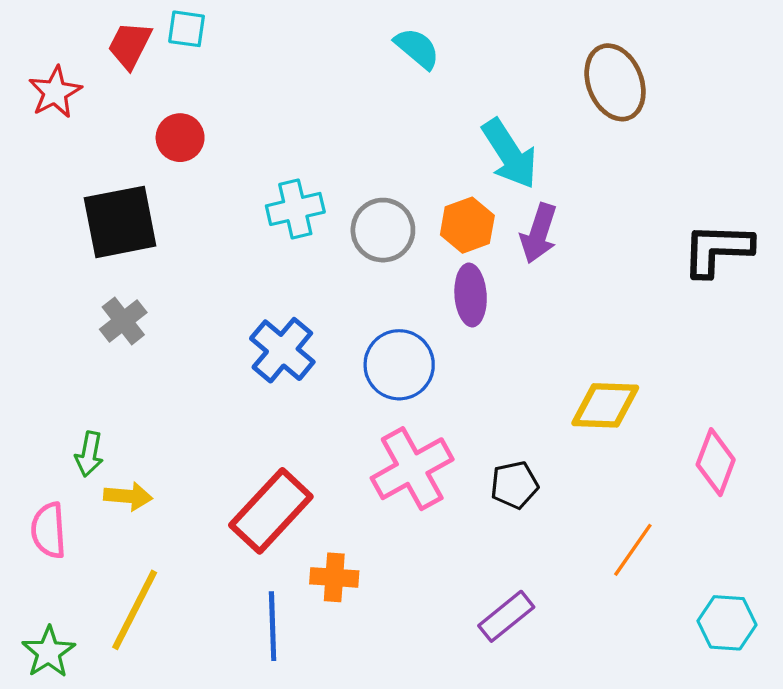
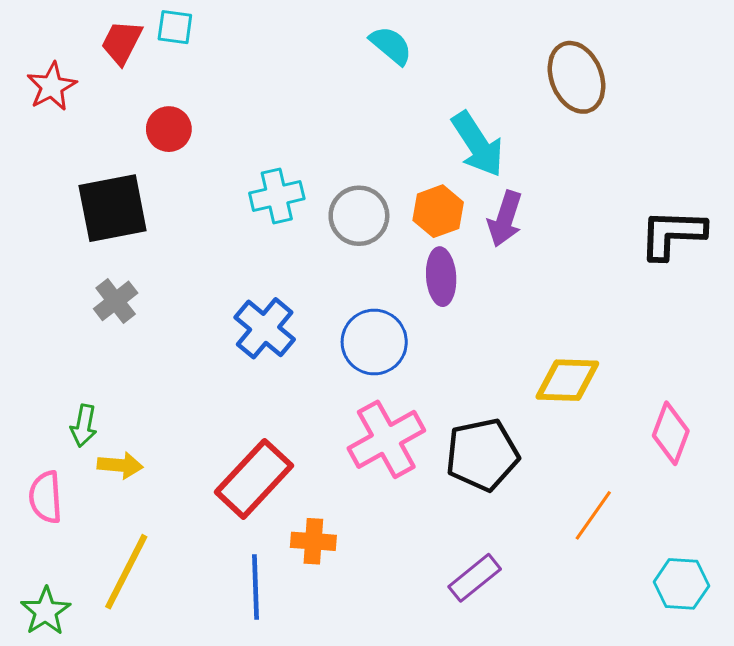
black pentagon: (514, 485) -> (482, 455), size x1.6

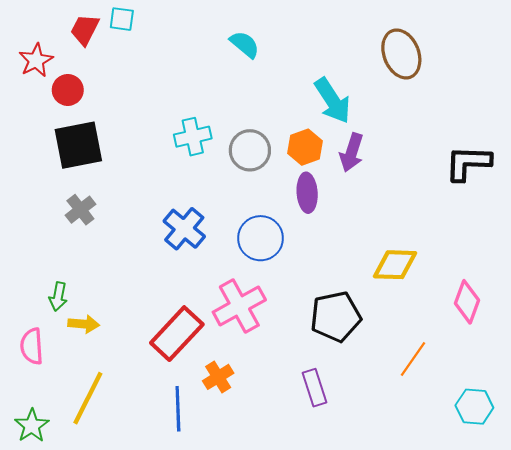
cyan semicircle: (391, 45) -> (245, 44), moved
red circle: (169, 129) -> (68, 90), moved
pink cross: (386, 439) -> (239, 306), moved
orange cross: (313, 541) -> (218, 377), turned -36
purple rectangle: (475, 578) -> (315, 388), moved, turned -69

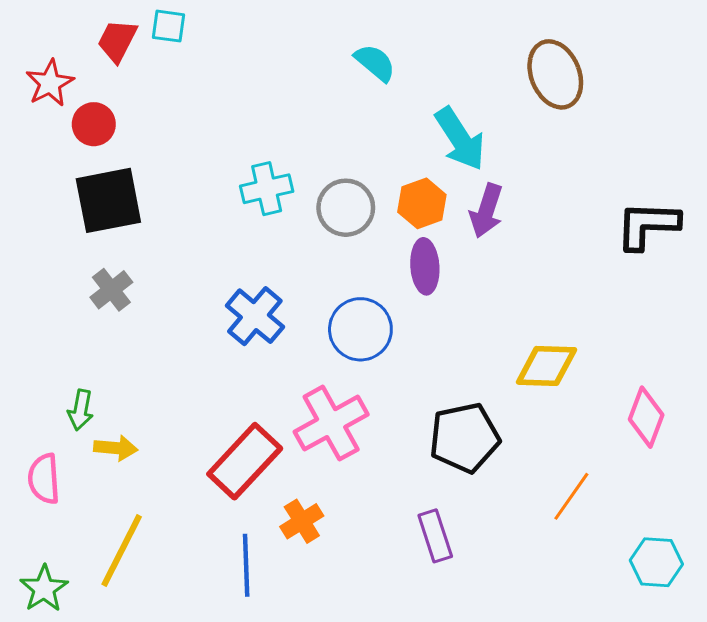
cyan semicircle: (245, 44) -> (375, 63), moved

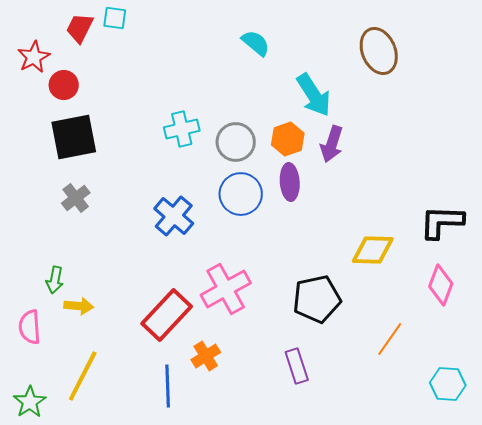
black L-shape: (648, 225) -> (442, 222), moved
blue circle: (360, 329) -> (241, 194), moved

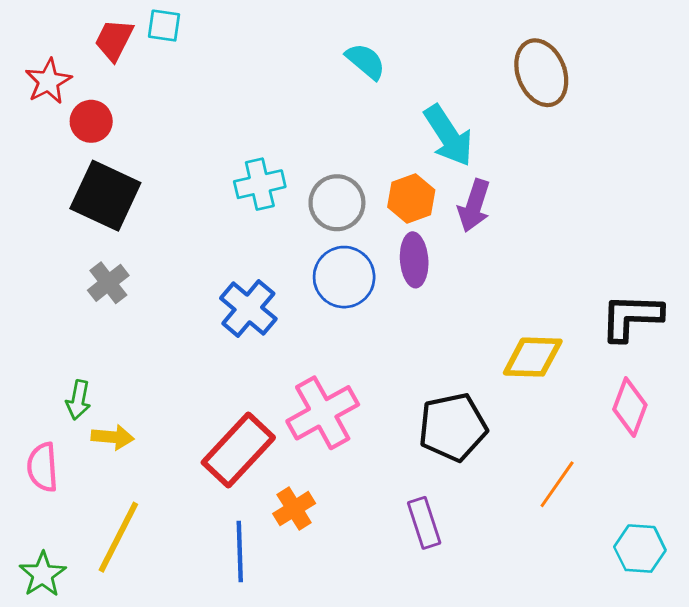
black square: (74, 137) -> (105, 196), turned 36

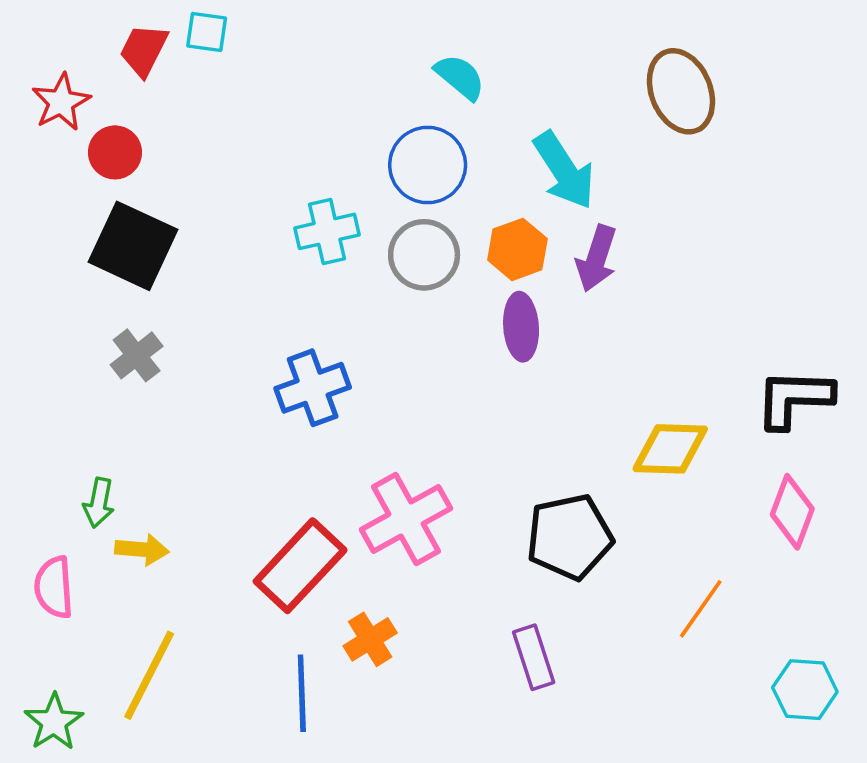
blue circle: (344, 277) -> (428, 165), moved
blue cross: (248, 309) -> (313, 388), turned 30

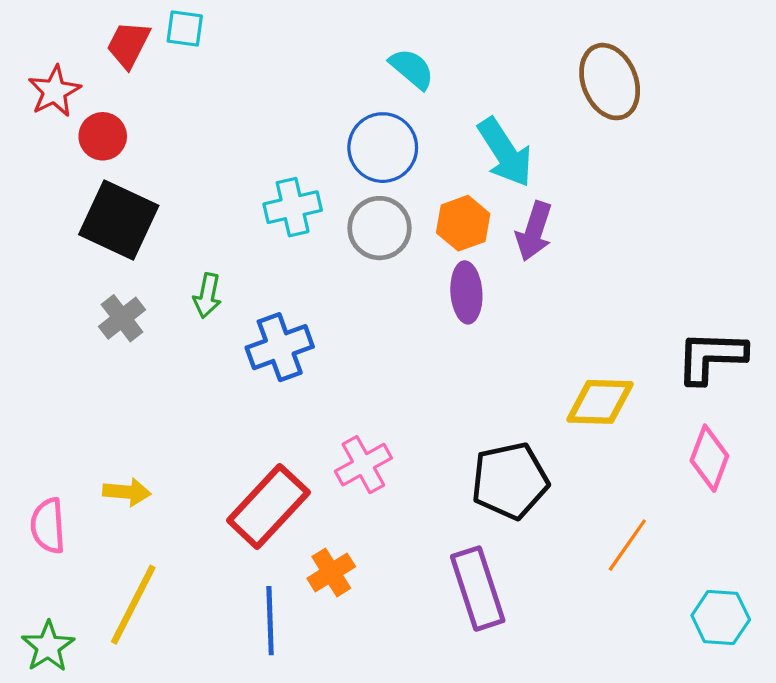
green arrow: (99, 503) -> (207, 296), moved
pink cross: (406, 519) -> (363, 465), size x0.7
purple rectangle: (534, 657) -> (478, 589), size x1.4

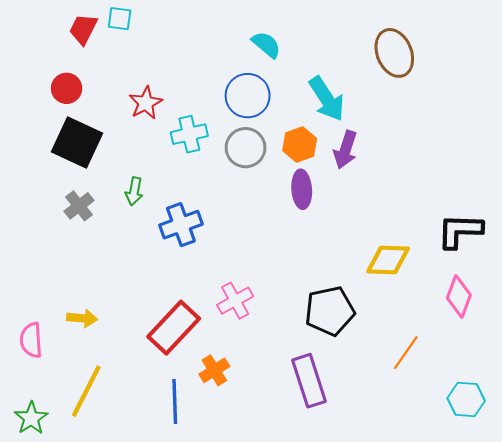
red star: (54, 91) -> (146, 103), moved

